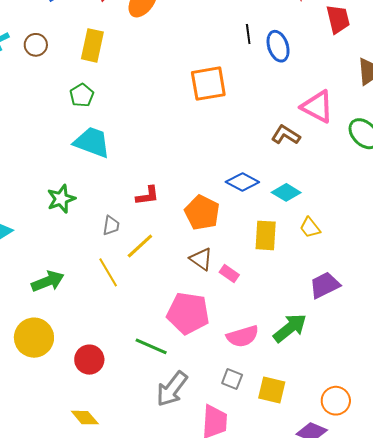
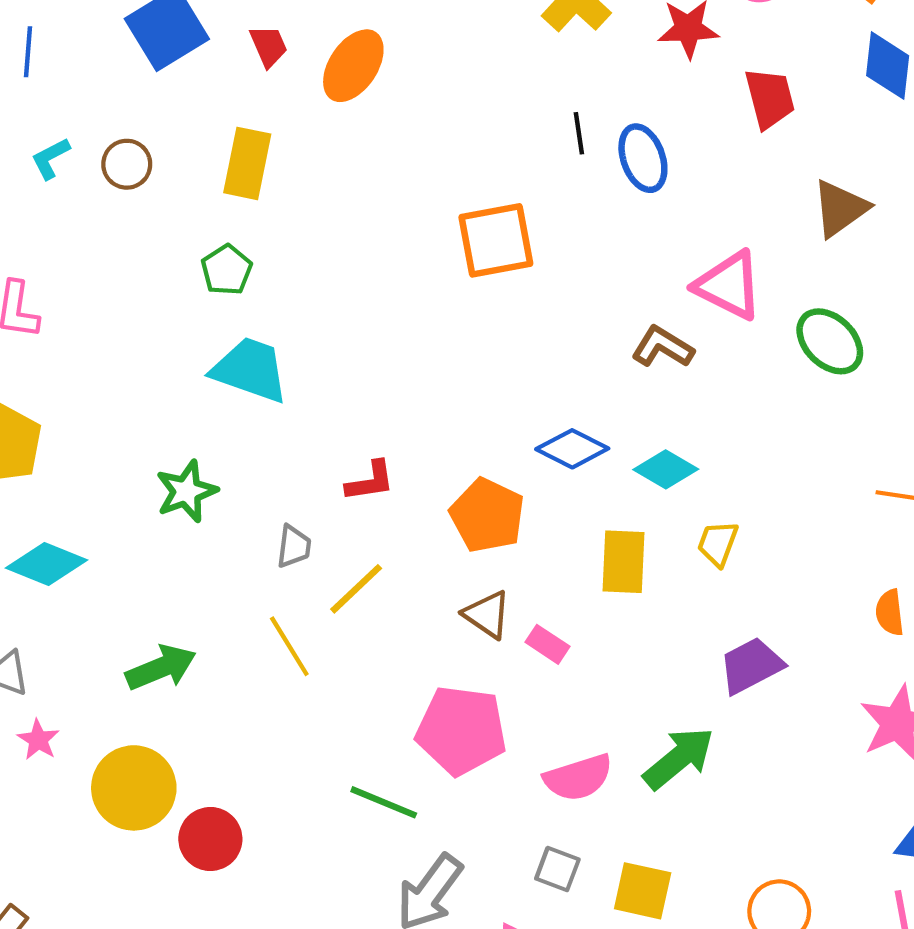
yellow trapezoid: (310, 228) -> (718, 543), turned 60
red circle: (89, 360) -> (210, 839), moved

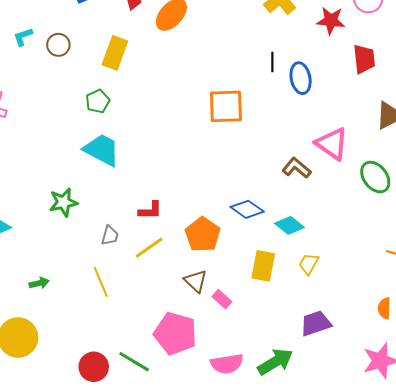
yellow line: (356, 589) -> (149, 248), moved
green arrow: (161, 668) -> (39, 283), size x0.6
red circle: (210, 839) -> (94, 367), moved

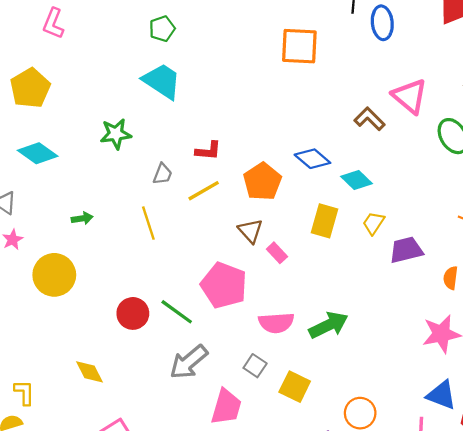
purple trapezoid: (316, 323) -> (406, 250), moved

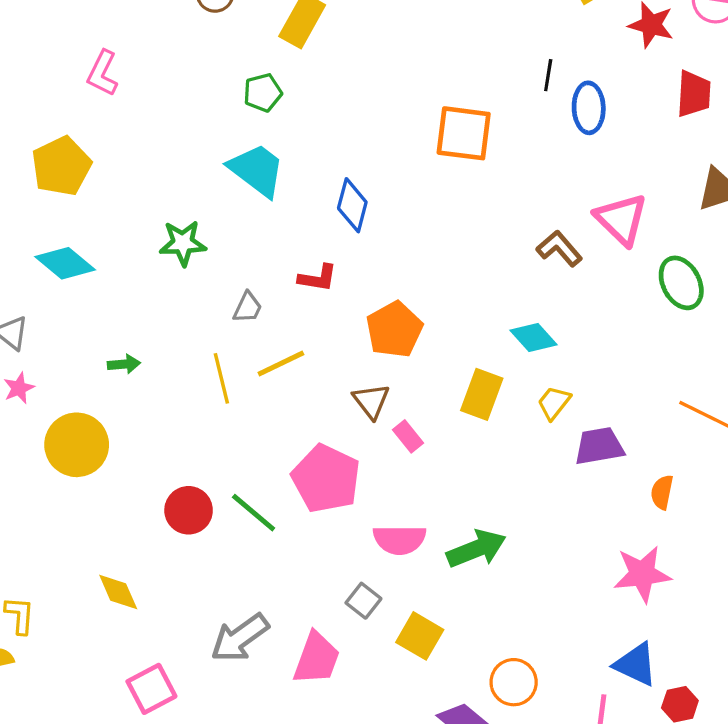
blue diamond: (312, 159) -> (352, 205), moved, turned 60
yellow line: (204, 191) -> (281, 363), moved
gray arrow: (189, 362) -> (240, 638), moved

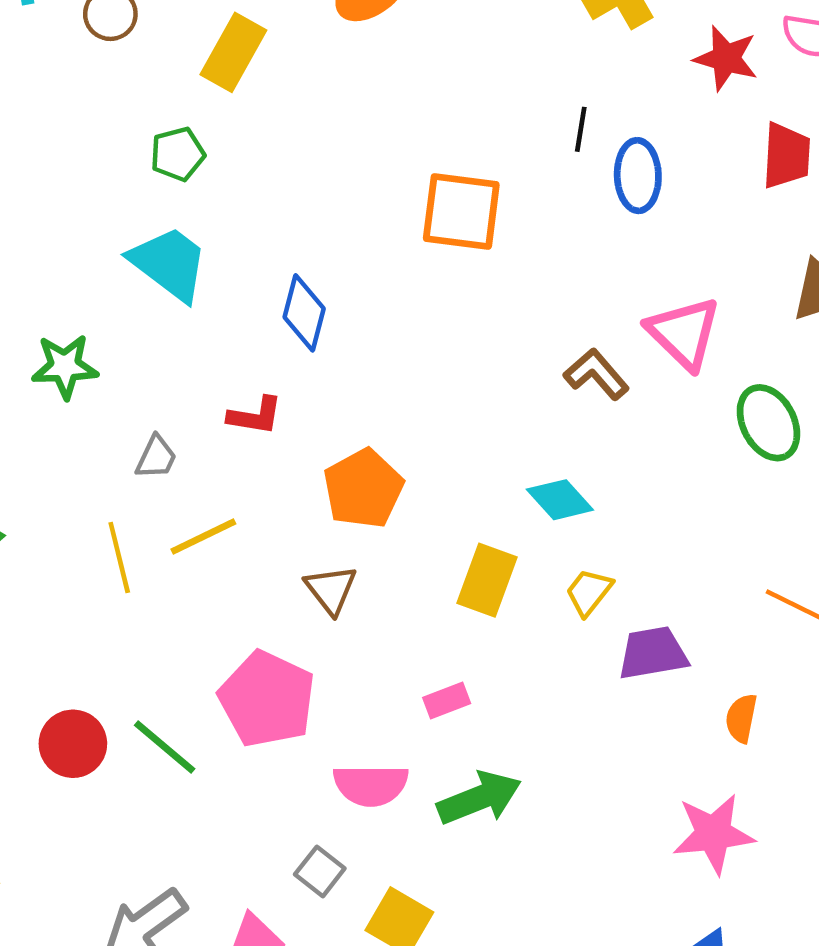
pink rectangle: (408, 436) -> (447, 700), moved, turned -72

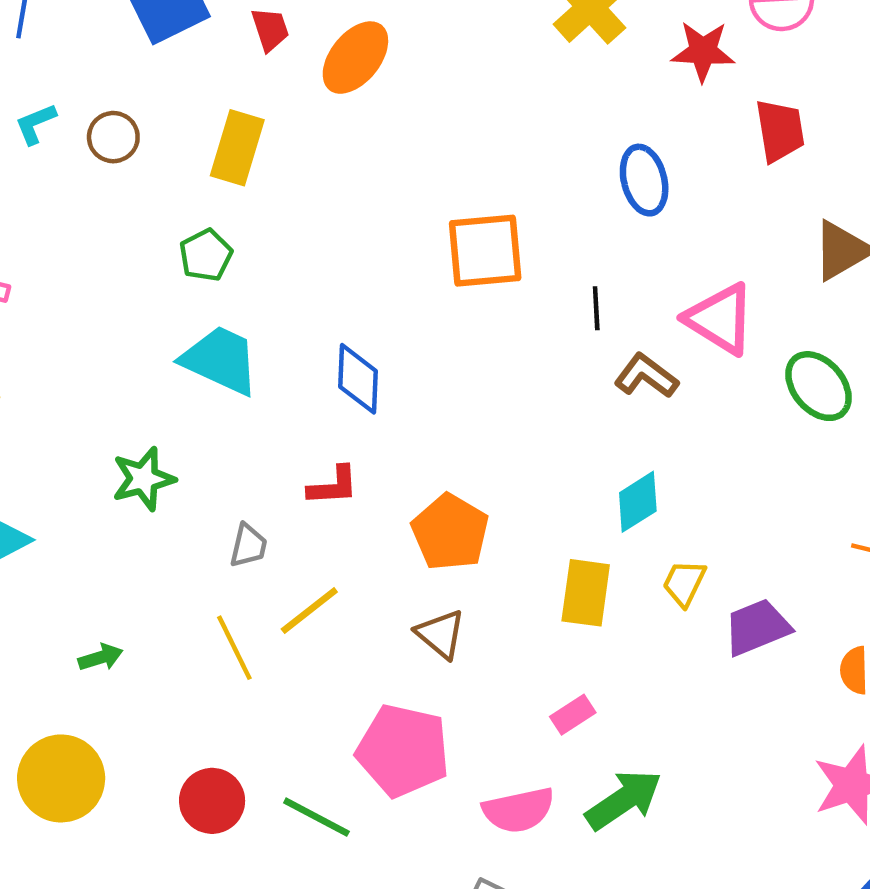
black line: (581, 129) -> (596, 308), moved
cyan diamond: (560, 500) -> (638, 502), turned -68
red circle: (73, 744) -> (212, 801), moved

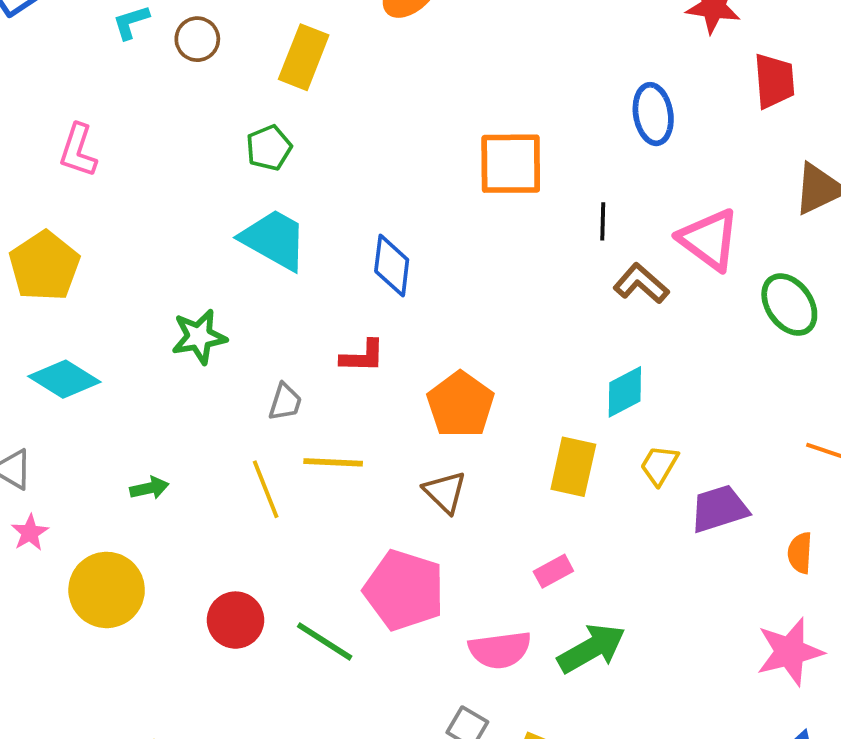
yellow line: (309, 610) -> (333, 462), turned 36

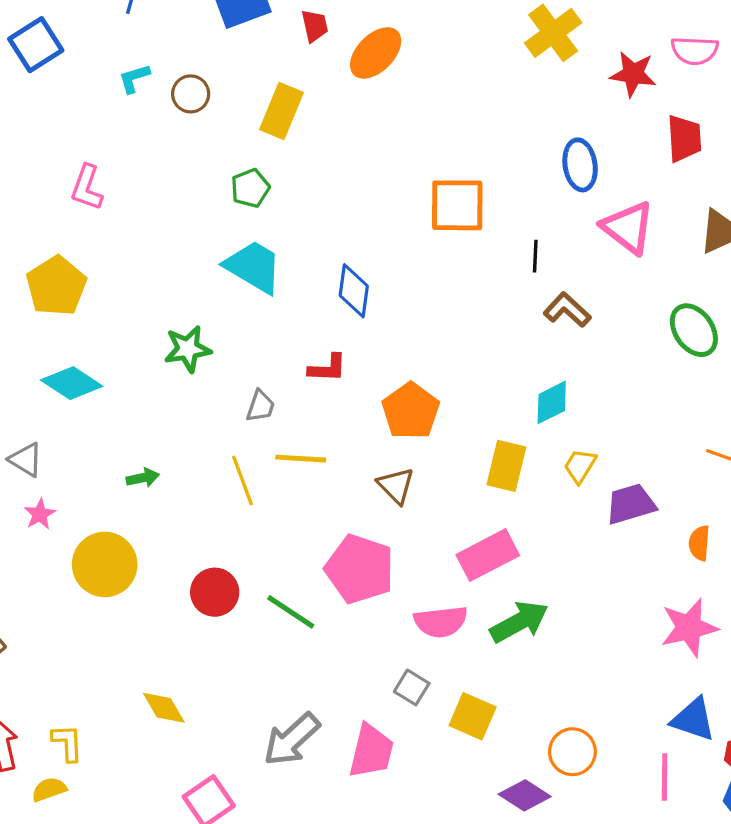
pink triangle: (709, 239) -> (628, 228), moved
pink rectangle: (553, 571) -> (488, 555), size x1.8

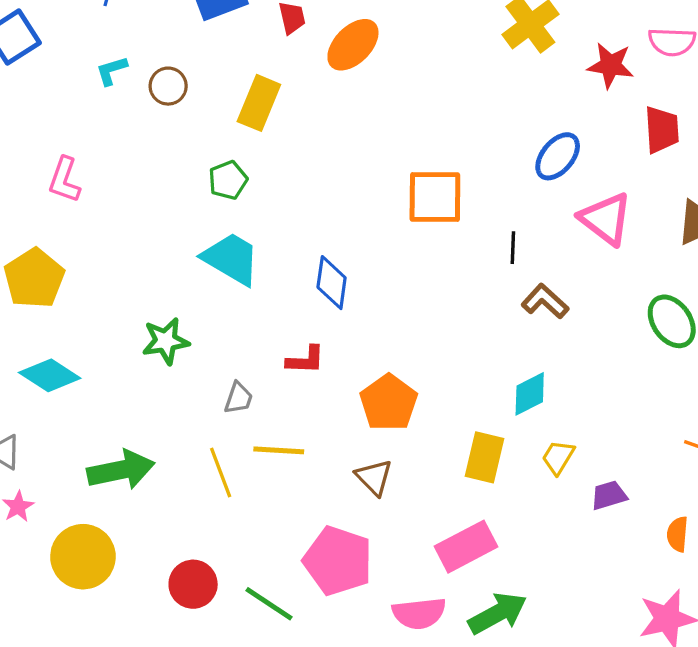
blue ellipse: (580, 165) -> (558, 156), turned 48
green arrow: (143, 478) -> (121, 470), size x2.0
purple trapezoid: (631, 504) -> (609, 495), size x0.7

